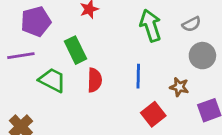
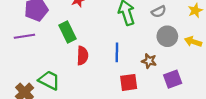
green trapezoid: (52, 80) -> (49, 80), moved
red square: (153, 114) -> (129, 82), turned 30

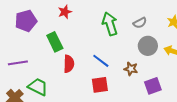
purple line: (24, 36) -> (18, 63), moved
blue line: (117, 52) -> (101, 61), turned -54
red square: (129, 82) -> (100, 85), moved

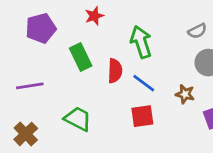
green arrow: (110, 24) -> (141, 42), moved
red semicircle: (69, 64) -> (115, 71), moved
green trapezoid: (38, 87) -> (78, 119), moved

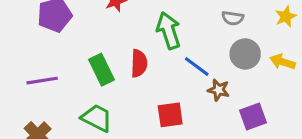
gray semicircle: (197, 31) -> (233, 18), turned 36
green rectangle: (81, 57) -> (101, 70), moved
blue line: (144, 83) -> (197, 66), moved

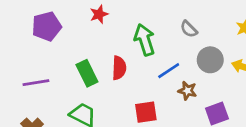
gray semicircle: (233, 18) -> (189, 29), moved, turned 36
blue line: (197, 66) -> (169, 71), turned -70

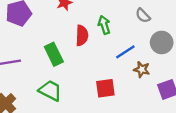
green arrow: (145, 40) -> (104, 25), size x0.7
red semicircle: (119, 68) -> (82, 35), moved

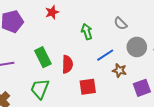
red semicircle: (82, 35) -> (67, 64), moved
green trapezoid: (50, 91) -> (40, 89), turned -95

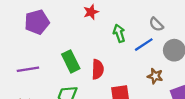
red star: (52, 12) -> (91, 12), moved
blue line: (105, 55) -> (144, 45), moved

